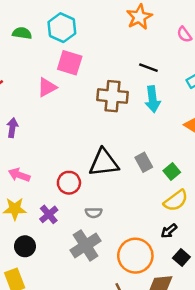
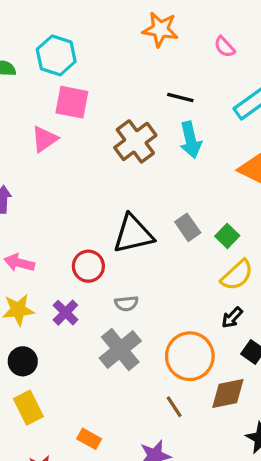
orange star: (139, 17) -> (160, 29), turned -30
brown cross: (113, 96) -> (135, 141), turned -36
black circle: (25, 246) -> (23, 361), moved

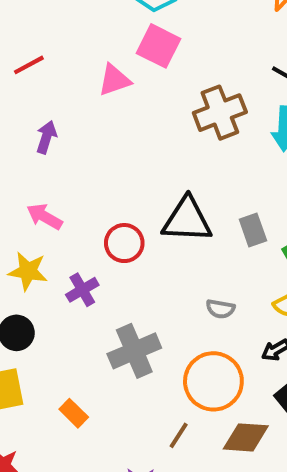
gray semicircle: (126, 303) -> (220, 309), moved
brown line: (174, 407) -> (179, 435), turned 50
orange rectangle: (89, 439) -> (74, 413), moved

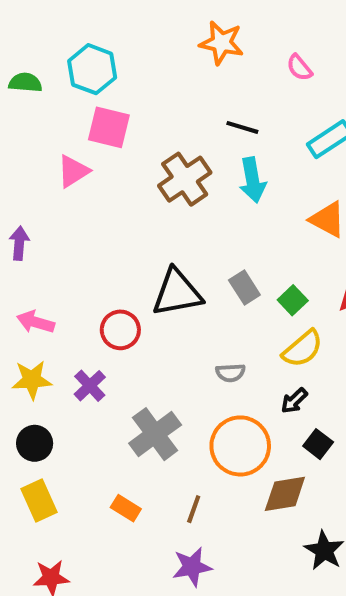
orange rectangle: (74, 413) -> (126, 508), moved
brown line: (179, 435) -> (194, 509), moved

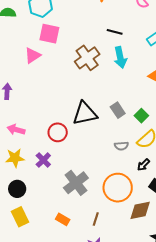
gray semicircle: (230, 373) -> (121, 146), moved

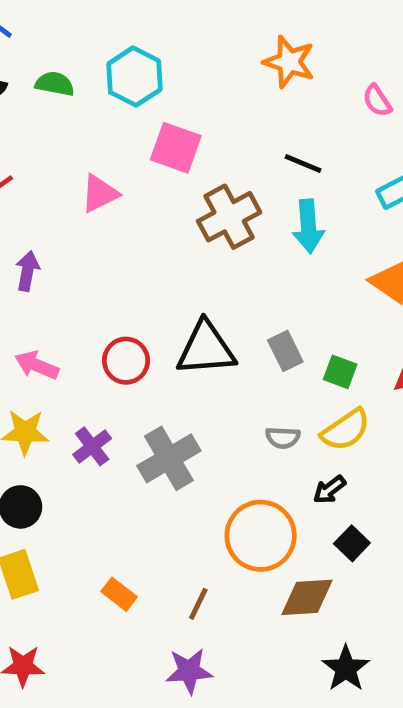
pink square: (49, 34) -> (176, 148), moved
green square: (141, 116) -> (340, 372), turned -32
red circle: (58, 132) -> (126, 361), moved
gray cross: (76, 183) -> (169, 458), moved

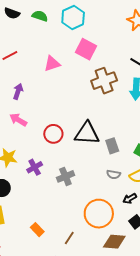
gray rectangle: (285, 351) -> (112, 146), moved
pink arrow: (37, 365) -> (18, 120), moved
gray cross: (169, 458) -> (65, 176), size x0.7

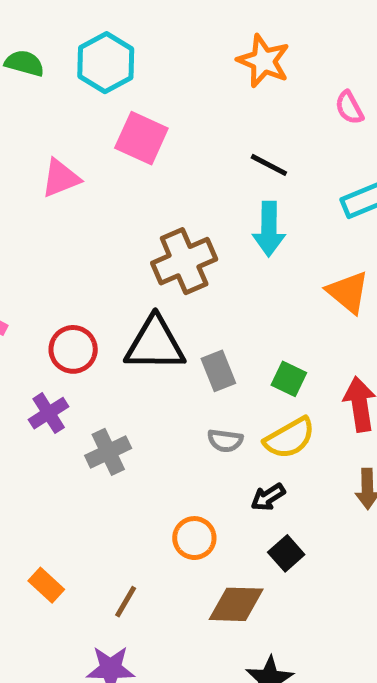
brown cross: (104, 81) -> (184, 261), moved
purple cross: (35, 167) -> (49, 413), moved
orange circle: (99, 214) -> (194, 538), size x0.6

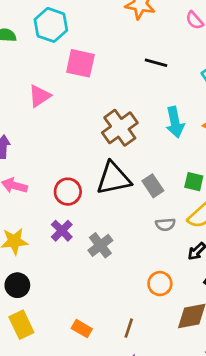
cyan arrow: (269, 229) -> (175, 122), moved

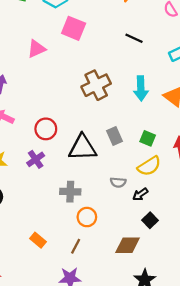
black triangle: (114, 178) -> (83, 148), moved
gray semicircle: (165, 224) -> (118, 182), moved
gray cross: (100, 245) -> (70, 192), moved, turned 30
orange circle: (160, 284) -> (87, 217), moved

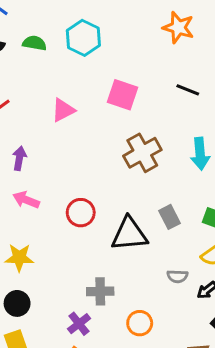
pink square: (74, 28) -> (123, 95), moved
purple cross: (36, 159) -> (79, 324), moved
gray cross: (70, 192) -> (100, 291), moved

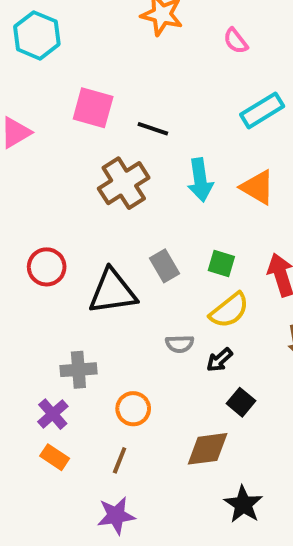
black line: (188, 90) -> (153, 129), moved

